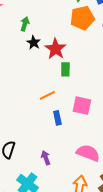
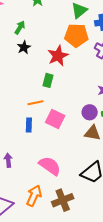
red star: (56, 49) -> (58, 56), moved
orange line: (47, 95) -> (35, 103), moved

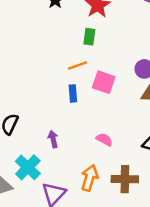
pink semicircle: (50, 166) -> (104, 139), size x0.6
brown cross: (63, 200) -> (125, 179), turned 30

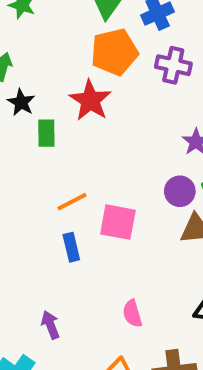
green rectangle: (89, 37) -> (46, 133), moved
pink semicircle: (104, 139) -> (132, 314), turned -126

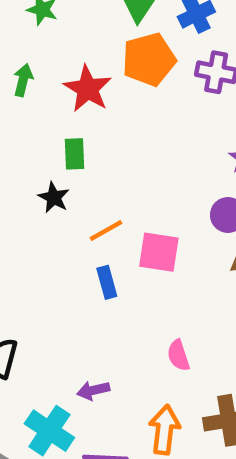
red star: (90, 100) -> (88, 89), moved
black star: (21, 102) -> (54, 197), moved
purple arrow: (50, 325) -> (93, 390), moved, turned -80

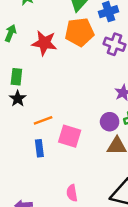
red star: (88, 89) -> (44, 43), turned -30
green rectangle: (75, 154) -> (16, 77), moved

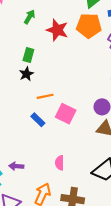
blue rectangle: (39, 148) -> (38, 120), turned -48

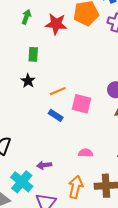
black star: (26, 74) -> (28, 81), moved
pink semicircle: (60, 163) -> (86, 153), turned 104

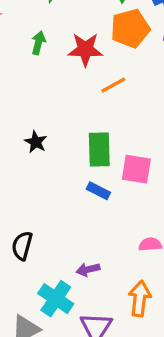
green rectangle: (33, 54) -> (99, 150), moved, size x1.5
black star: (28, 81) -> (36, 142), moved
orange line: (58, 91) -> (113, 85), moved

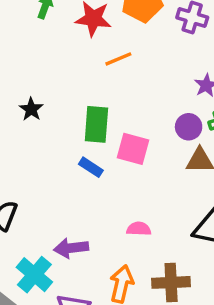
purple arrow: (88, 269) -> (71, 248), size x1.4

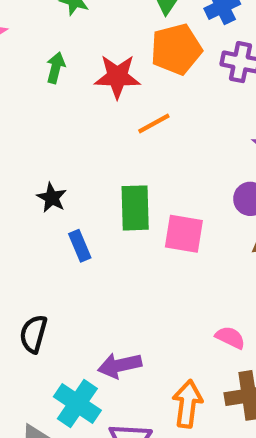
blue rectangle: (91, 167) -> (80, 246), moved, turned 40
pink semicircle: (139, 229) -> (230, 338), moved, turned 30

